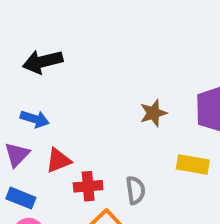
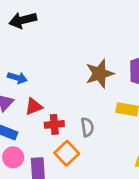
black arrow: (43, 62) -> (23, 20), moved
brown star: (153, 113) -> (100, 74), size x1.5

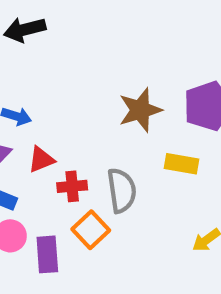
gray semicircle: (87, 127) -> (122, 190), size x1.5

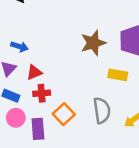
red cross: (72, 186) -> (42, 93), moved
gray semicircle: (122, 190) -> (102, 110), moved

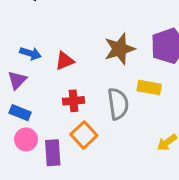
red triangle: (34, 72) -> (65, 61), moved
red cross: (42, 93) -> (73, 101), moved
gray semicircle: (102, 110) -> (118, 104), moved

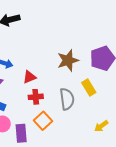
red triangle: (65, 61) -> (29, 77), moved
yellow rectangle: (149, 87) -> (89, 87), turned 49

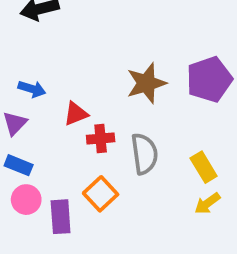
yellow rectangle: (89, 87) -> (204, 167), moved
red cross: (36, 97) -> (101, 139), moved

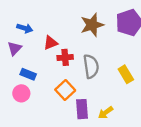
blue rectangle: (19, 165) -> (28, 74), moved
yellow arrow: (207, 203) -> (106, 112), moved
purple rectangle: (61, 217) -> (82, 109), moved

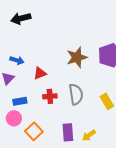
red cross: (65, 57) -> (50, 96), moved
blue rectangle: (28, 74) -> (20, 101), turned -32
orange square: (65, 90) -> (34, 131), moved

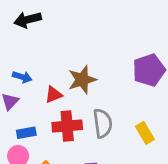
brown star: (77, 57) -> (82, 80), moved
red cross: (50, 96) -> (67, 126), size x1.5

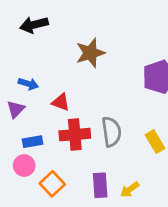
brown star: (82, 80) -> (90, 53), moved
red triangle: (54, 95) -> (61, 102), turned 42

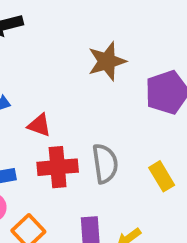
brown star: (90, 53) -> (107, 61), moved

